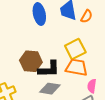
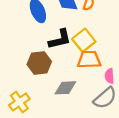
black L-shape: (49, 69) -> (60, 39), moved

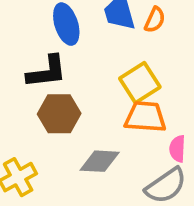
black L-shape: (60, 39) -> (47, 72), moved

